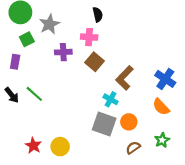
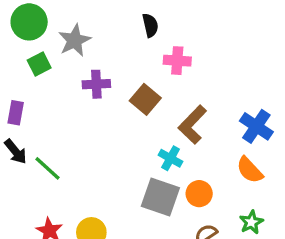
pink cross: (89, 37) -> (177, 61), moved
purple rectangle: (15, 62) -> (16, 113), moved
green line: (34, 94) -> (48, 168), moved

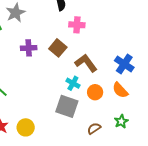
purple cross: (96, 84) -> (29, 48), moved
brown L-shape: (192, 125) -> (86, 63), turned 100
orange circle: (199, 194) -> (95, 92), moved

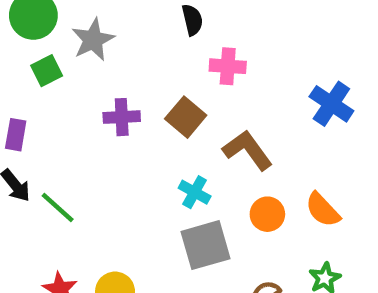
blue cross: (124, 64) -> (331, 104), moved
cyan cross: (73, 83) -> (195, 192), moved
gray square: (67, 106) -> (206, 245), turned -35

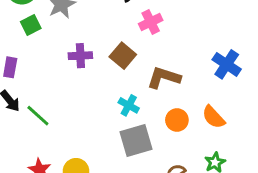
pink cross: (228, 66) -> (151, 22), turned -30
blue cross: (331, 104) -> (227, 64), moved
brown L-shape: (248, 150) -> (164, 78), turned -36

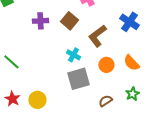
blue cross: (227, 64) -> (129, 22), moved
brown L-shape: (164, 78) -> (97, 36), turned -55

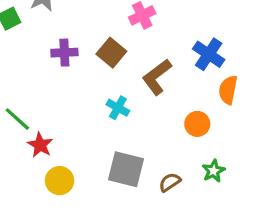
orange semicircle: (131, 63) -> (228, 90), moved, turned 54
orange circle: (106, 65) -> (197, 124), moved
gray square: (78, 79) -> (126, 169), moved, turned 30
red star: (12, 99) -> (40, 145), moved

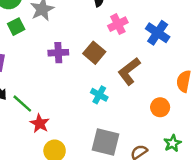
blue cross: (209, 54) -> (158, 33), moved

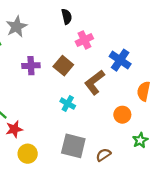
blue cross: (158, 33) -> (120, 60), moved
red star: (40, 123) -> (14, 129), turned 30
green star: (173, 143) -> (140, 140), moved

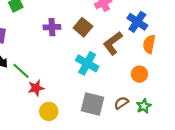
orange semicircle: (144, 91) -> (149, 44), moved
cyan cross: (68, 104) -> (87, 63), size x1.5
green star: (140, 140) -> (144, 106), moved
brown semicircle: (103, 155) -> (121, 103), moved

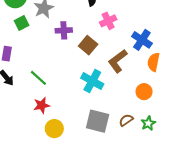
purple cross: (52, 27) -> (64, 30), moved
green line: (21, 71) -> (38, 78), moved

